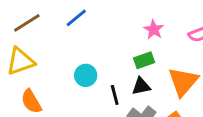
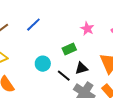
green rectangle: (144, 60) -> (69, 49), moved
black line: (115, 95) -> (64, 76), turned -32

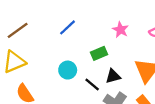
blue line: (33, 25) -> (68, 27), moved

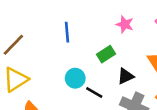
blue line: (68, 27) -> (67, 32), turned -42
black line: (92, 85) -> (94, 92), moved

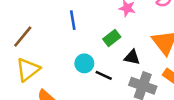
black triangle: (126, 76) -> (132, 57), turned 42

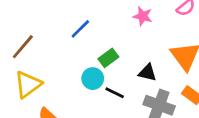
blue line: (73, 20) -> (80, 29), turned 54
green rectangle: (112, 38) -> (108, 58), moved

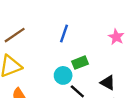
blue line: (80, 29) -> (64, 33), turned -42

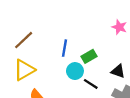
blue line: (64, 33) -> (65, 48), moved

